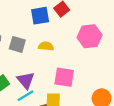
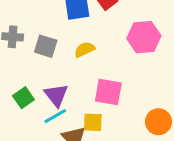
yellow semicircle: (46, 46) -> (85, 49), turned -32

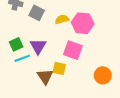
pink hexagon: (144, 37) -> (83, 23), moved
cyan line: (55, 116) -> (22, 58), moved

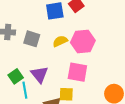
cyan line: (22, 58) -> (25, 90), turned -70

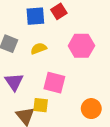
pink hexagon: (83, 41) -> (81, 46), moved

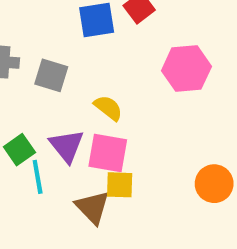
yellow semicircle: (39, 48) -> (108, 108), moved, turned 63
pink square: (54, 83) -> (108, 153), moved

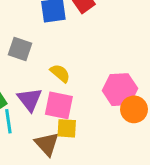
pink hexagon: (186, 69) -> (120, 90), moved
orange circle: (214, 184) -> (134, 109), moved

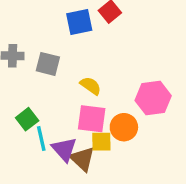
purple triangle: (30, 100) -> (64, 149), moved
orange circle: (134, 109) -> (124, 127), moved

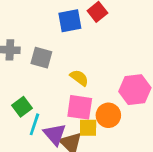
cyan line: (41, 139) -> (34, 124), turned 30

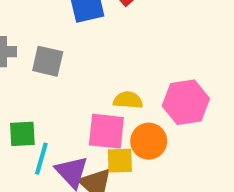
yellow semicircle: (79, 78) -> (128, 100), moved, turned -30
green square: (22, 107) -> (22, 134), turned 36

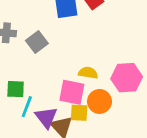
gray square: (48, 61) -> (37, 42), turned 35

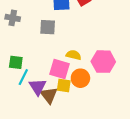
gray square: (37, 42) -> (48, 27), moved, turned 35

